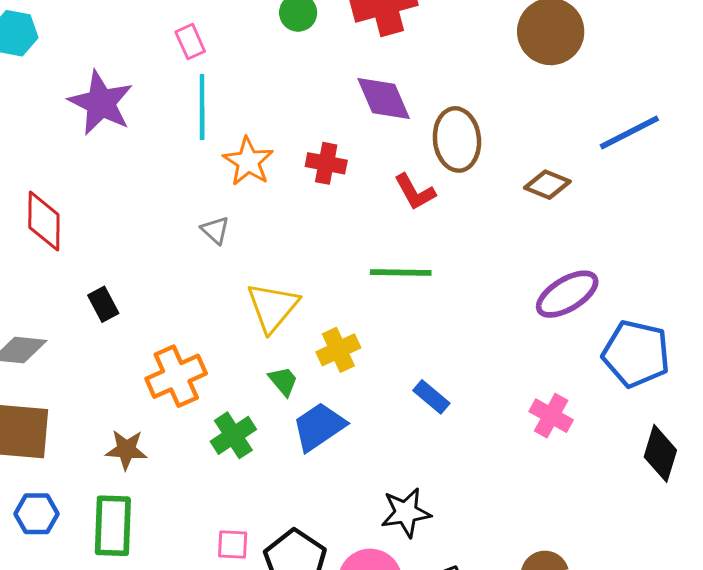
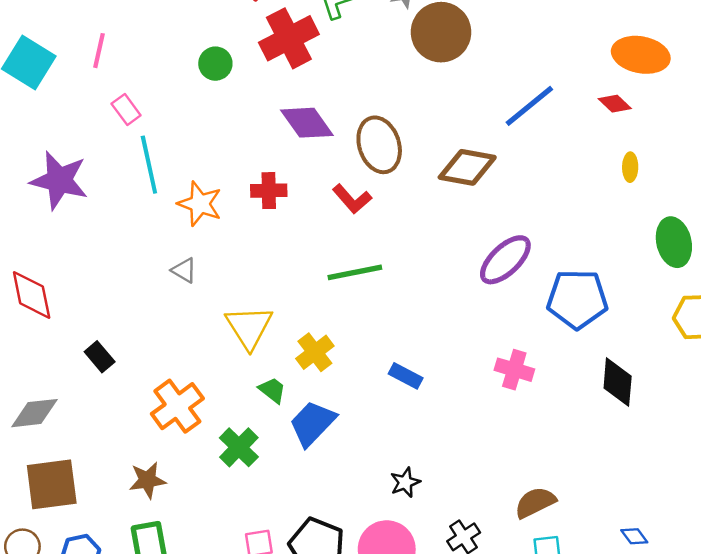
brown diamond: (547, 185) -> (467, 167), size x1.4
black star: (406, 513) -> (405, 482), size x0.7

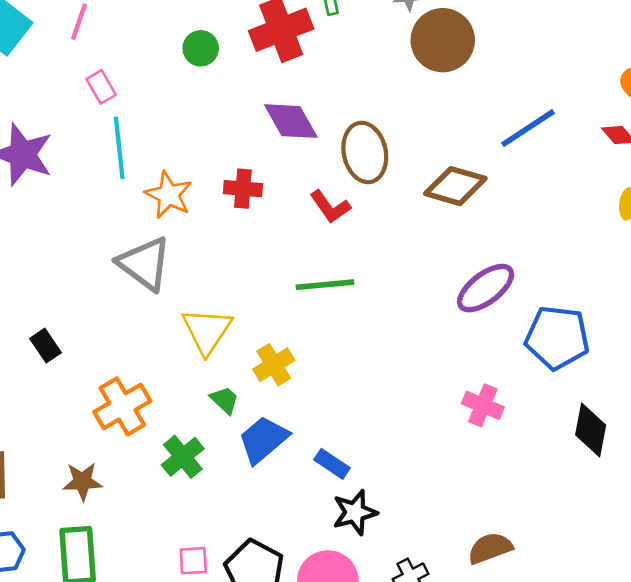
gray triangle: (184, 270) -> (144, 264), size x2.0
blue rectangle: (406, 376) -> (332, 464), moved
black star: (405, 482) -> (355, 512), size x1.4

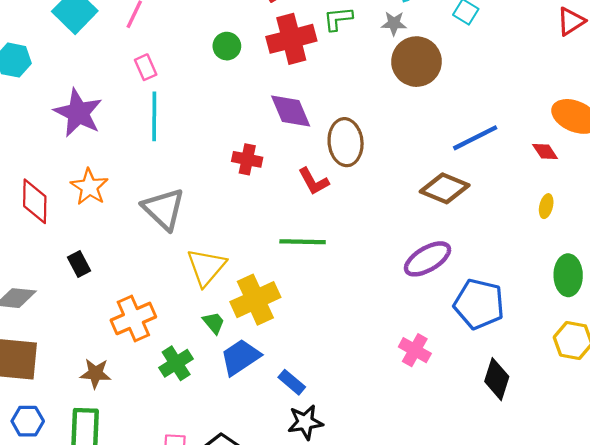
brown diamond: (455, 186) -> (445, 188), moved
orange star: (169, 195) -> (89, 187), moved
yellow cross: (274, 365) -> (255, 300), size x1.5

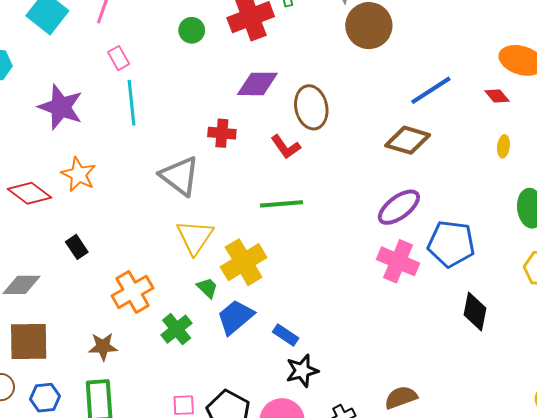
purple diamond: (291, 111) -> (257, 84), turned -60
red diamond: (35, 201) -> (29, 193), turned -48
gray triangle: (164, 209) -> (180, 176), moved
pink cross: (415, 350) -> (398, 261), moved, size x1.4

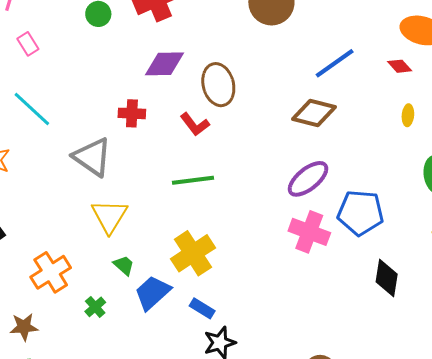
cyan line: (132, 103) -> (32, 109), moved, turned -39
yellow cross: (244, 262) -> (193, 253), moved
green cross: (177, 329) -> (95, 307), size x0.7

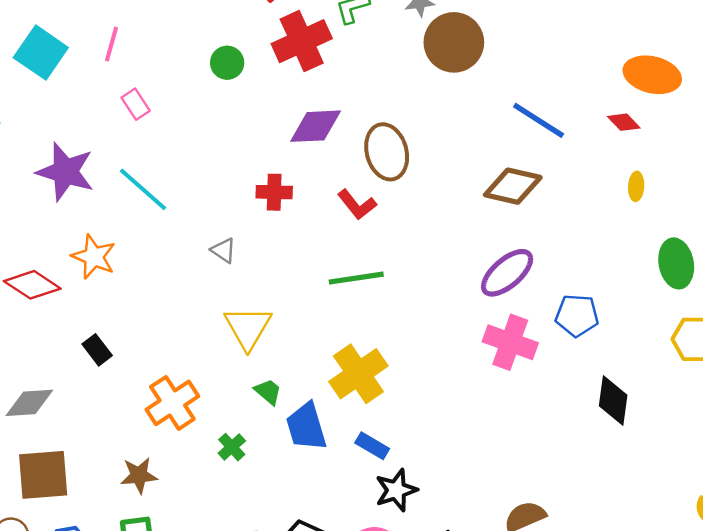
blue line: (335, 63) -> (539, 120), turned 69
gray triangle: (92, 157) -> (224, 250), size x0.5
blue pentagon: (361, 213) -> (577, 315), size x0.7
blue trapezoid: (152, 293) -> (306, 427), turned -63

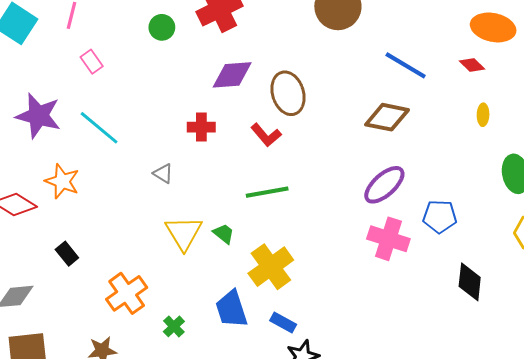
green trapezoid: (268, 392) -> (224, 234), moved

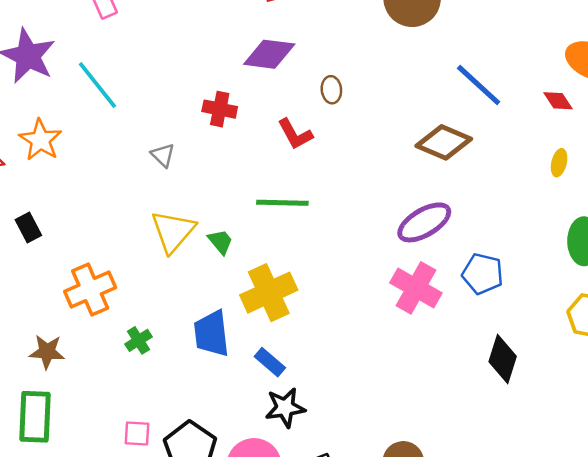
brown ellipse: (288, 93) -> (331, 90), size x0.5

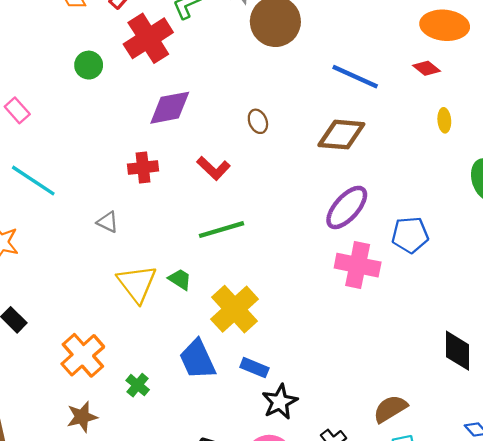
brown ellipse: (331, 90) -> (258, 121), moved
brown star: (47, 352) -> (82, 417), moved
black diamond: (503, 359) -> (458, 351), moved

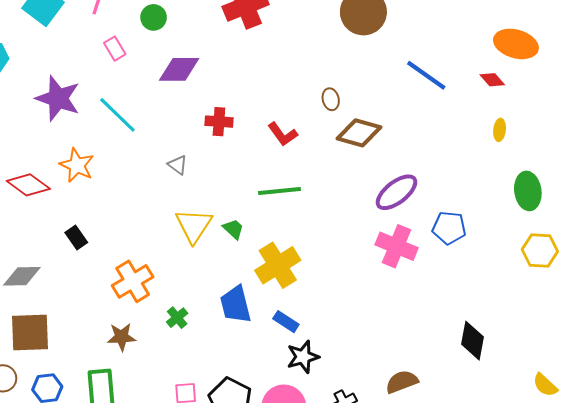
green circle: (89, 65) -> (154, 17), moved
purple diamond: (170, 108) -> (179, 69), moved
brown diamond: (341, 135) -> (359, 133), moved

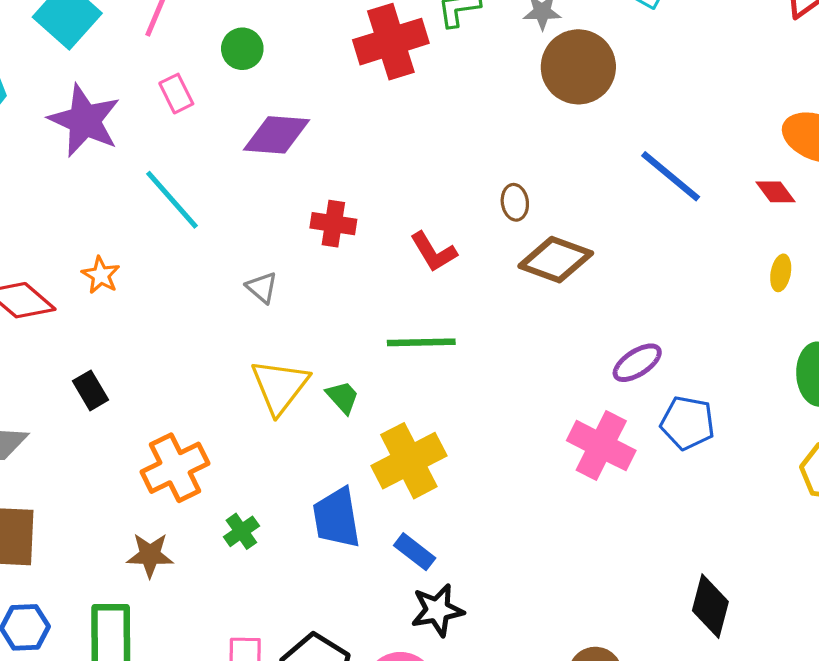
purple star: (58, 98) -> (84, 121), moved
orange star: (77, 165) -> (101, 275), size x0.7
purple ellipse: (397, 192) -> (637, 363), moved, size x0.7

